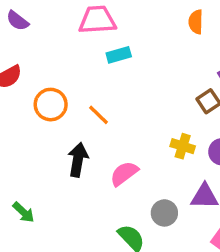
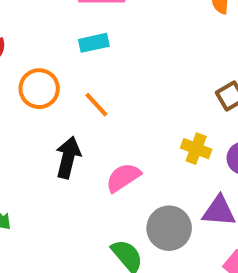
cyan rectangle: (119, 55) -> (94, 43), moved
gray circle: (164, 213) -> (169, 228), size x1.4

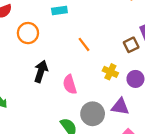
orange line: (96, 105) -> (84, 44), moved
pink semicircle: (123, 177) -> (70, 84), turned -78

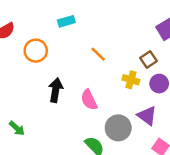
brown square: (131, 45) -> (148, 60), moved
purple triangle: (120, 107) -> (147, 116), turned 36

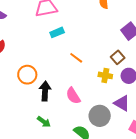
cyan rectangle: (66, 21) -> (57, 32), moved
orange circle: (36, 51) -> (27, 75), moved
green arrow: (17, 128) -> (44, 122), moved

